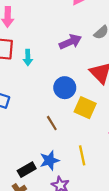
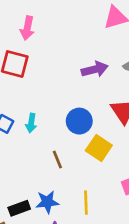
cyan arrow: (28, 58) -> (31, 123), moved

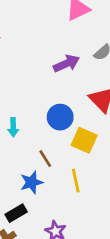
blue star: (47, 202) -> (31, 182), moved
yellow line: (86, 203) -> (76, 181), moved

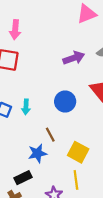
yellow square: (84, 140) -> (78, 152), moved
yellow line: (76, 181) -> (76, 180), moved

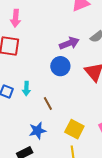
blue circle: (65, 101) -> (60, 66), moved
brown line: (50, 135) -> (48, 104), moved

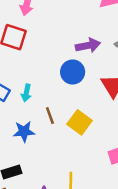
yellow square: (74, 129) -> (80, 122), moved
blue star: (37, 131) -> (24, 132), moved

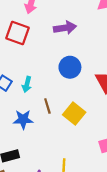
purple arrow: (88, 45) -> (65, 28), moved

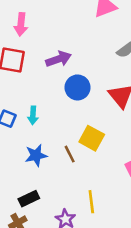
purple arrow: (65, 28) -> (59, 59), moved
brown line: (47, 106) -> (70, 154), moved

